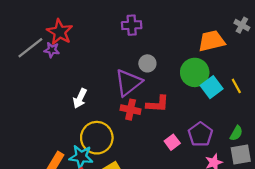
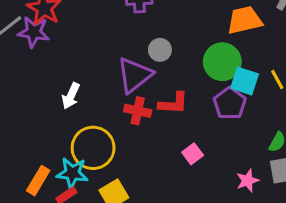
purple star: (52, 50) -> (34, 32), size x1.5
cyan square: (212, 87) -> (245, 81), turned -35
purple pentagon: (200, 134) -> (230, 103), moved

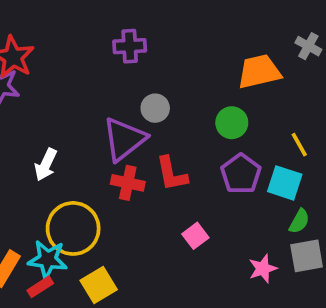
green circle: (222, 62) -> (232, 123), size x0.7
cyan square: (245, 81) -> (285, 183), moved
red L-shape: (173, 103) -> (172, 174), turned 76

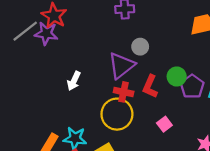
green circle: (232, 123) -> (177, 77), moved
red L-shape: (172, 174) -> (150, 86), turned 35
yellow circle: (73, 228) -> (117, 114), moved

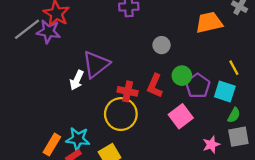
gray circle: (140, 47) -> (162, 45), moved
purple triangle: (121, 65) -> (96, 64), moved
pink square: (164, 124) -> (181, 116), moved, size x1.5

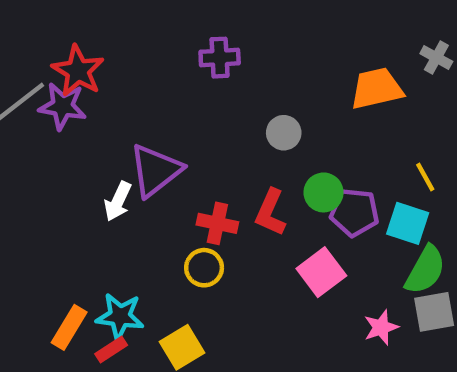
purple pentagon: (198, 86) -> (354, 212), turned -30
yellow circle: (121, 114) -> (204, 268), size x0.6
green semicircle: (234, 115) -> (425, 270), size x1.6

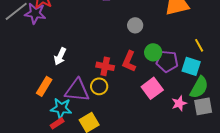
purple triangle: (155, 170) -> (77, 90), moved, turned 44
orange rectangle: (69, 327) -> (44, 86), moved
pink star: (381, 327) -> (179, 103), moved

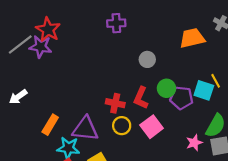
white arrow: (60, 56) -> (18, 97), moved, turned 30
cyan square: (191, 66) -> (204, 90), moved
yellow circle: (99, 86) -> (122, 126), moved
pink square: (152, 88) -> (152, 127), moved

